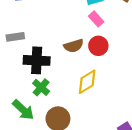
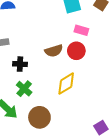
pink rectangle: (96, 19) -> (81, 30), moved, turned -32
black cross: (37, 60) -> (20, 64), size x0.6

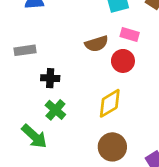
brown semicircle: (54, 51) -> (96, 44), moved
brown circle: (39, 117) -> (112, 147), moved

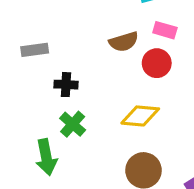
yellow diamond: (110, 103) -> (140, 116), turned 36
green arrow: (34, 136) -> (46, 157), turned 36

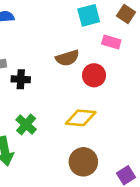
pink rectangle: (165, 30) -> (111, 42), moved
black cross: (66, 85) -> (21, 79), moved

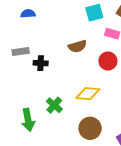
red circle: (94, 75) -> (108, 61), moved
green cross: (26, 125) -> (54, 105), moved

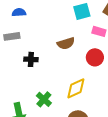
gray rectangle: (21, 52) -> (12, 36), moved
yellow diamond: (88, 94) -> (76, 88), turned -30

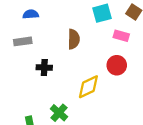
brown semicircle: (66, 43) -> (74, 39), moved, turned -72
yellow diamond: (76, 88) -> (88, 87), moved

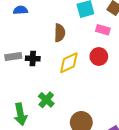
gray rectangle: (23, 41) -> (13, 57), moved
yellow diamond: (88, 87) -> (69, 63), moved

